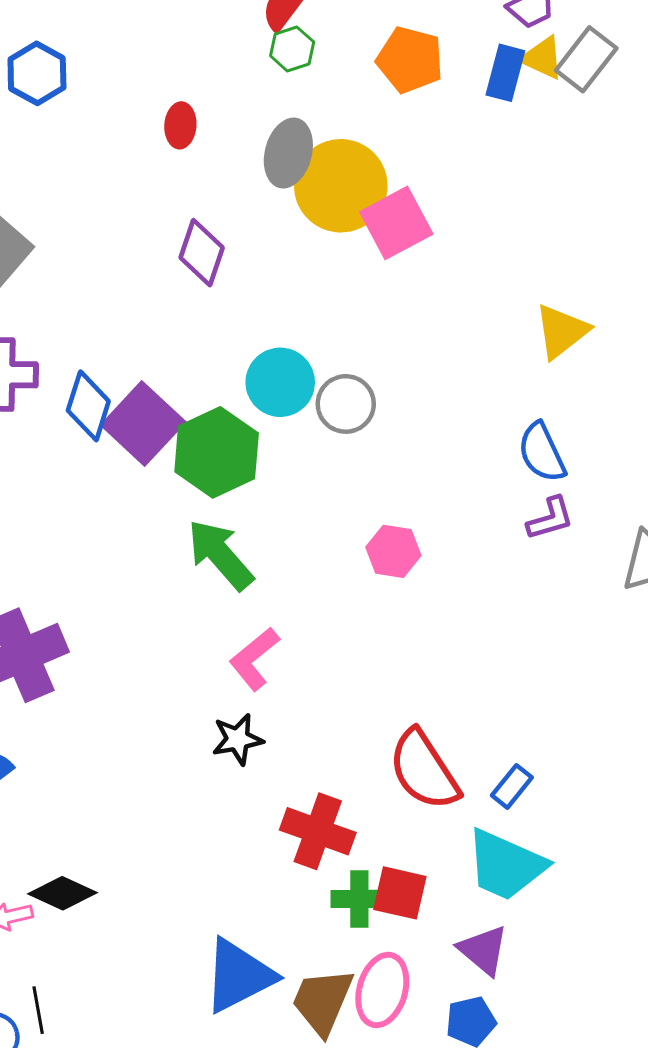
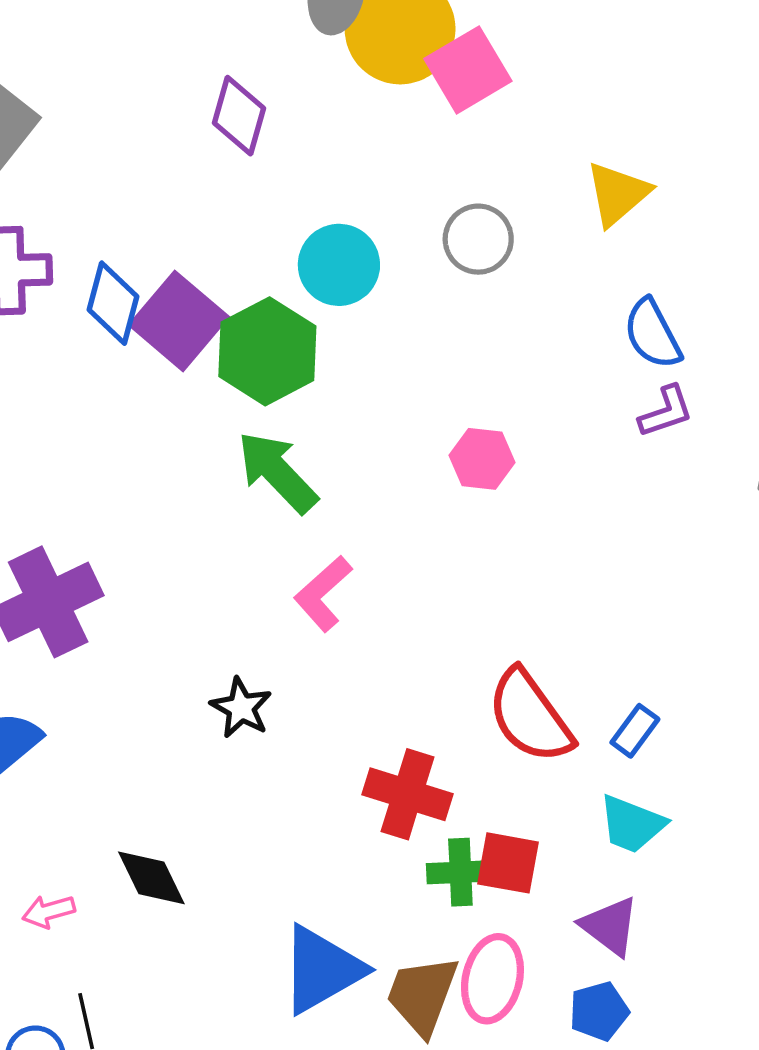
yellow triangle: (561, 331) -> (618, 194), moved
gray circle: (346, 404) -> (478, 239), moved
black star: (238, 739) -> (241, 708), moved, turned -30
cyan trapezoid: (506, 865) -> (632, 824), size x0.7
black diamond: (62, 893) -> (151, 878), moved, turned 42

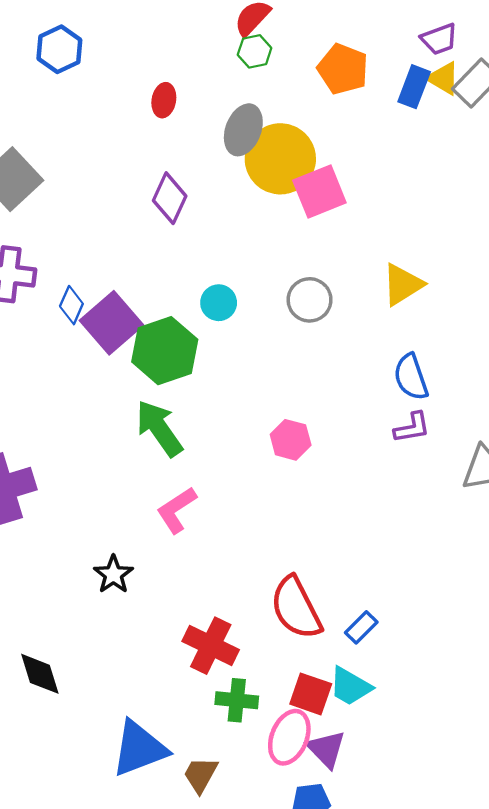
cyan circle: (339, 265) -> (219, 303), size x0.7
blue diamond: (113, 303) -> (71, 305), size x0.7
red square: (508, 863) -> (311, 694), moved
pink ellipse: (492, 979) -> (289, 737), moved
brown trapezoid: (422, 995) -> (201, 775), size x0.7

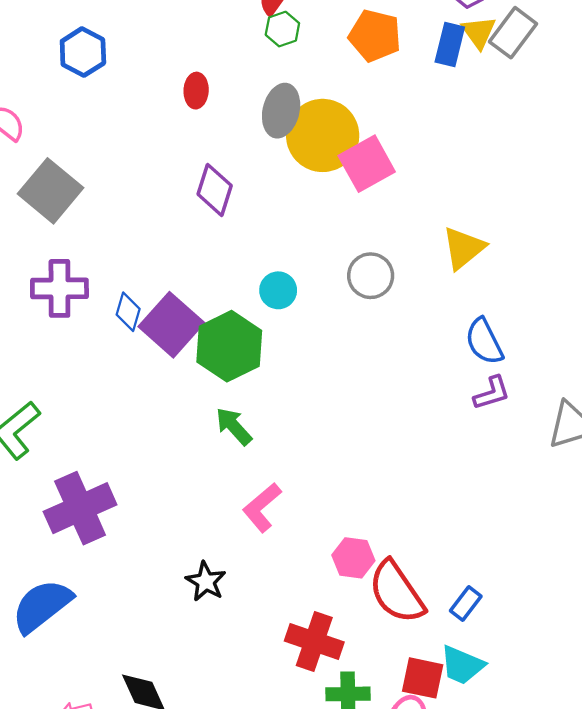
yellow triangle: (443, 78) -> (479, 32), turned 30
green arrow: (159, 428) -> (234, 426), size x0.7
pink hexagon: (291, 440) -> (353, 558), moved

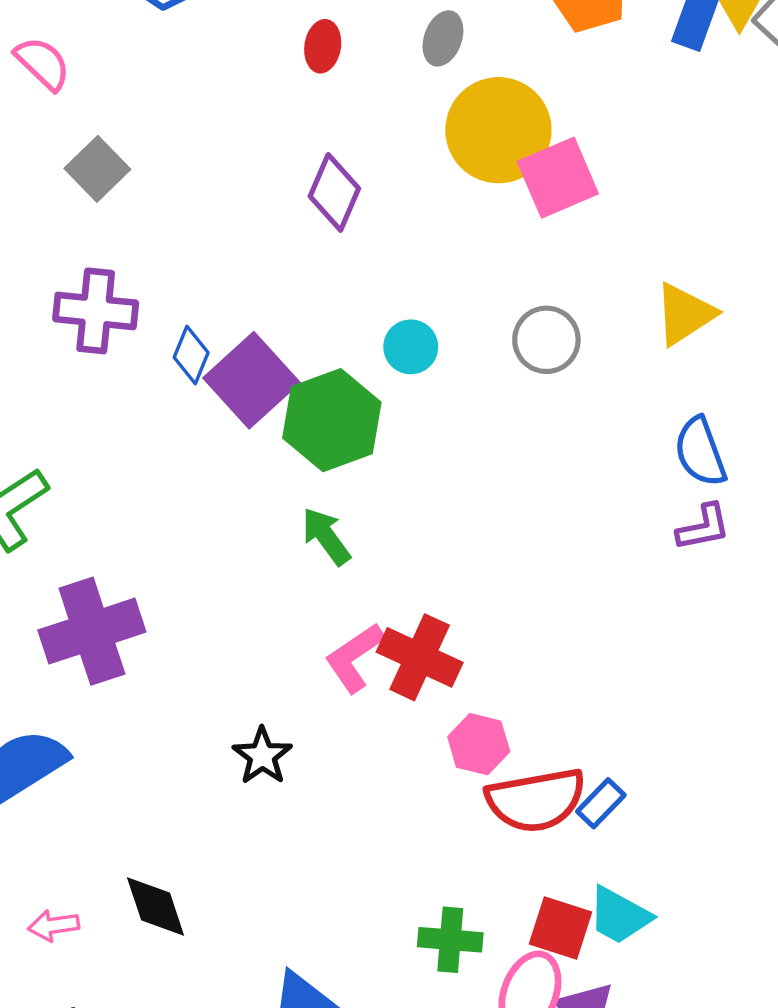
gray ellipse: (281, 111) -> (443, 38), moved, size x0.7
gray square: (50, 191) -> (97, 169), size x0.7
red semicircle: (397, 592) -> (536, 800), turned -72
blue rectangle: (466, 604) -> (601, 803), moved
red cross: (314, 642) -> (420, 657), moved

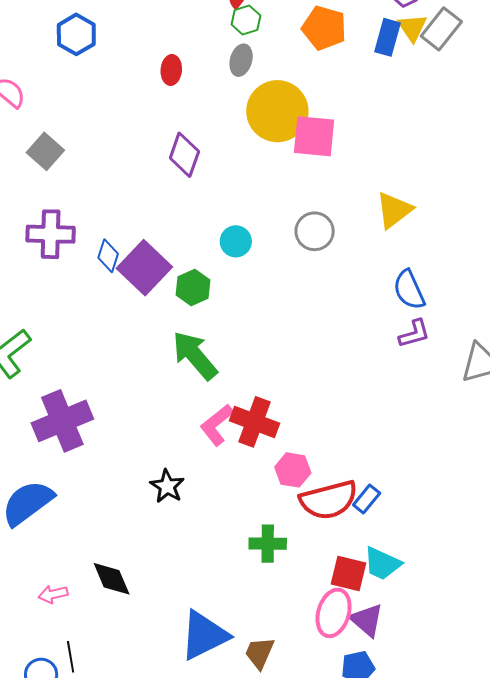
pink square: (558, 178) -> (314, 136), turned 33
green hexagon: (332, 420) -> (193, 287), size x0.6
green arrow: (326, 536) -> (195, 355), size x1.5
green cross: (450, 940) -> (268, 544), moved

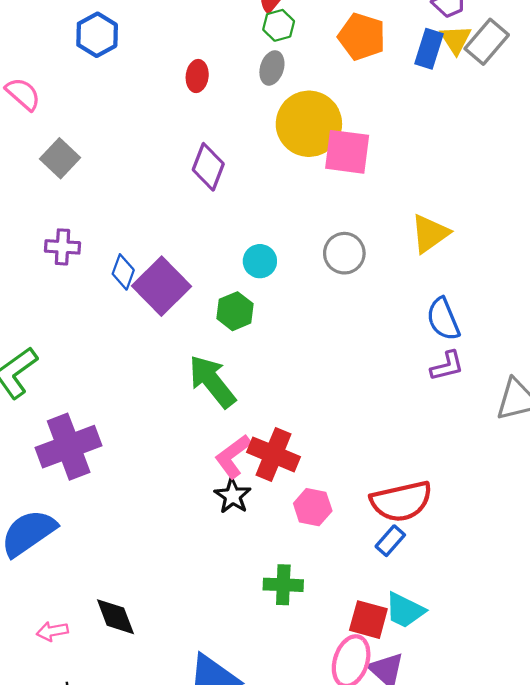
purple cross: (51, 234) -> (62, 247), size x0.7
green hexagon: (193, 287) -> (235, 311), moved
black star: (167, 486) -> (233, 496), moved
red semicircle: (329, 500) -> (401, 501), moved

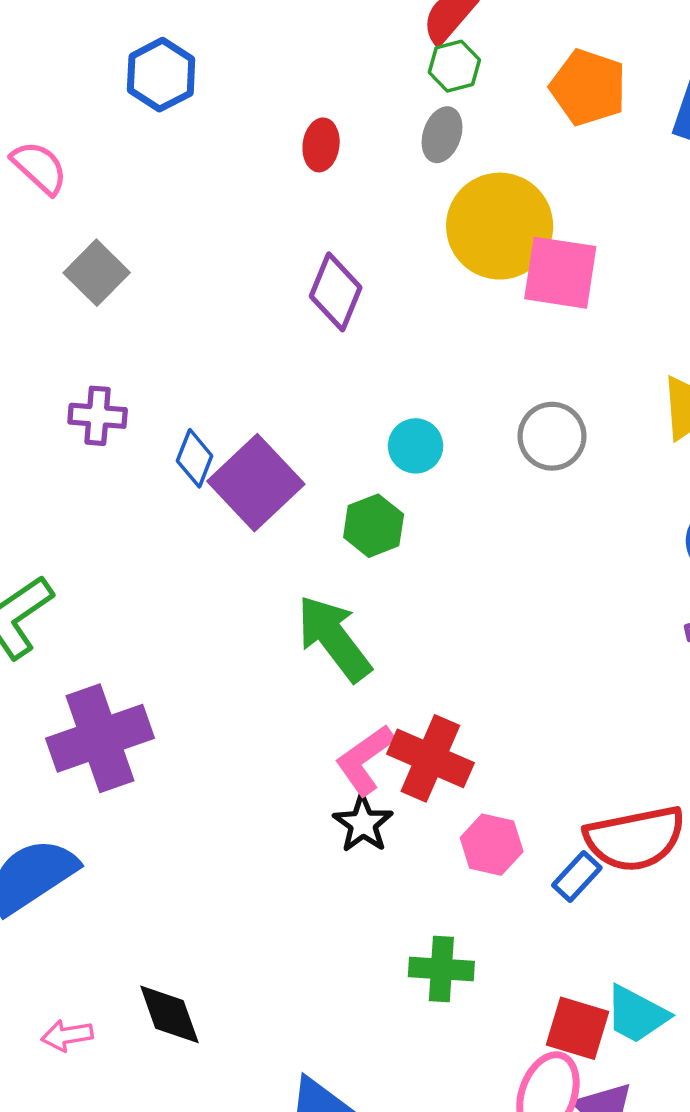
blue rectangle: (390, 541) -> (577, 876), moved

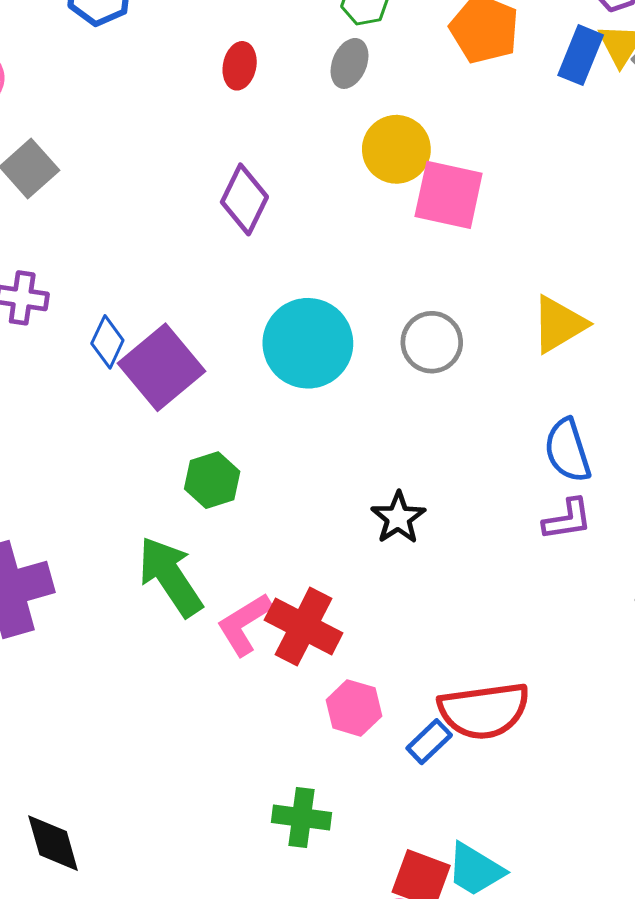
yellow circle: (500, 226) -> (396, 149), size x0.7
cyan circle: (416, 446) -> (308, 343), size x1.8
green hexagon: (374, 526) -> (212, 480), moved
green arrow: (334, 638) -> (170, 577), moved
black star: (363, 824) -> (398, 518), moved

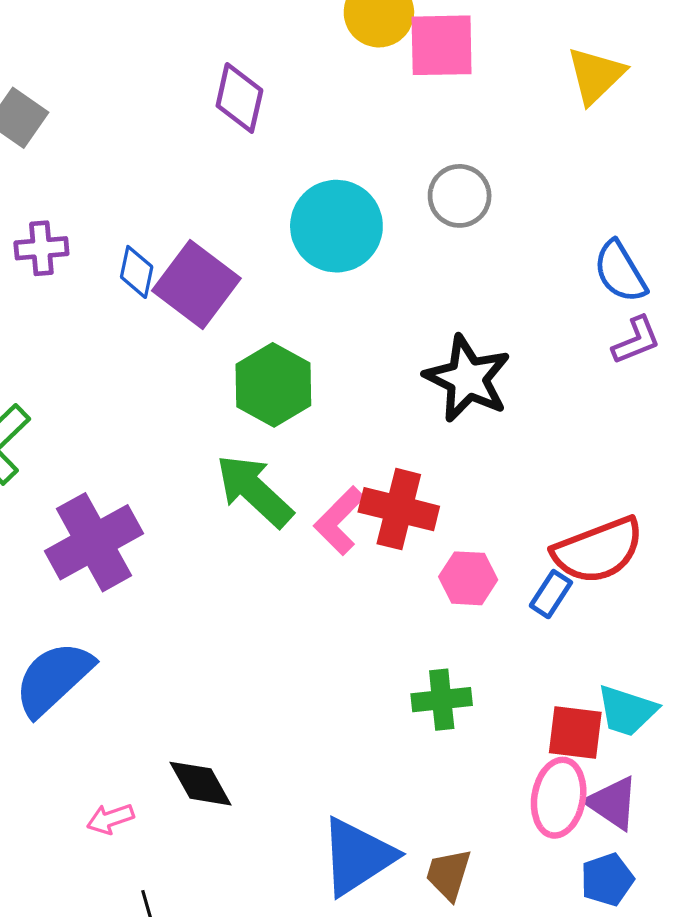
yellow triangle: (559, 324) -> (596, 75), moved
green hexagon: (212, 480) -> (273, 385), size x1.4
black star: (398, 518) -> (467, 379), size x1.6

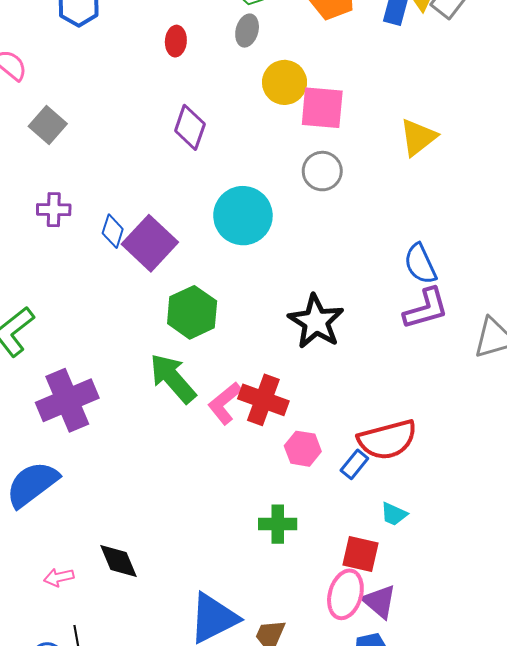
gray circle: (460, 196) -> (322, 171), moved
purple L-shape: (636, 340) -> (426, 309), size x1.4
cyan trapezoid: (627, 711) -> (394, 514), moved, size x0.7

